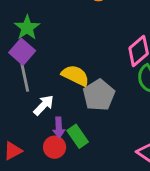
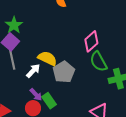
white arrow: (44, 105) -> (33, 71), moved
purple arrow: (59, 128) -> (36, 95), turned -40

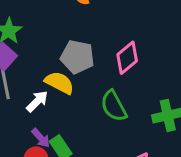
green semicircle: (99, 61) -> (114, 106), moved
gray pentagon: (64, 72) -> (77, 57), moved, turned -30

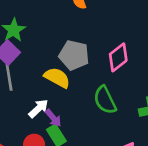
white arrow: (37, 101) -> (38, 108), moved
purple arrow: (41, 138) -> (53, 118), moved

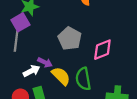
yellow semicircle: (57, 78) -> (61, 76), moved
purple arrow: (53, 118) -> (45, 62), moved, turned -40

